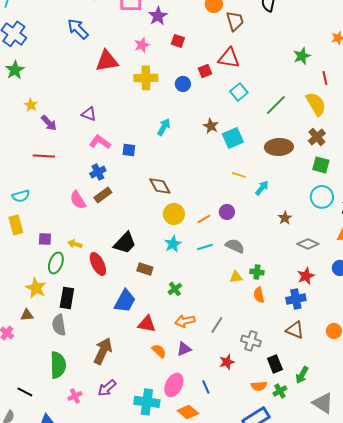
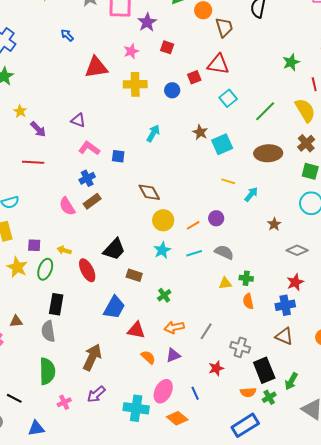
blue arrow: (78, 29) -> (67, 35), size x0.6
yellow star: (36, 288) -> (17, 267), moved
black rectangle: (275, 364) -> (264, 370), size x1.4

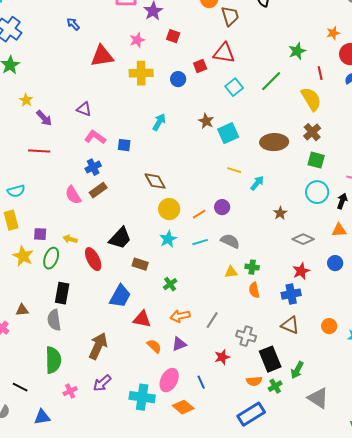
green line: (265, 111) -> (271, 81), moved

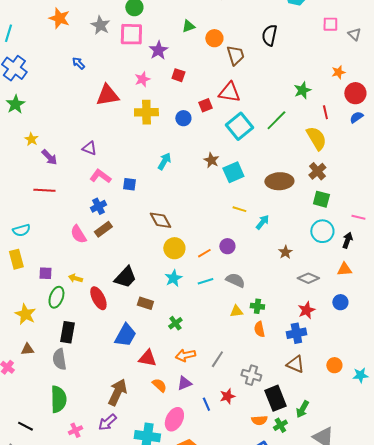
cyan square: (234, 87) -> (239, 126), size x1.5
yellow star: (23, 256) -> (25, 314), moved
brown arrow: (98, 346) -> (117, 392), moved
blue line: (201, 382) -> (206, 404), moved

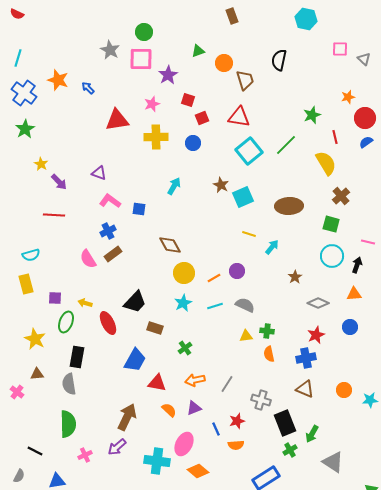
orange star: (59, 18) -> (58, 80), moved
red square: (205, 105) -> (202, 118), moved
brown cross: (317, 171) -> (341, 196), moved
orange semicircle: (259, 420) -> (236, 445), moved

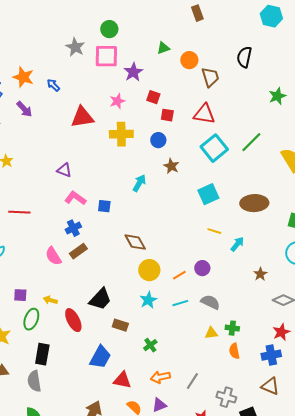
green star: (312, 115) -> (277, 96), moved
red square: (202, 118) -> (167, 115), turned 32
purple arrow: (59, 182) -> (24, 109), moved
brown star: (221, 185) -> (171, 166), moved

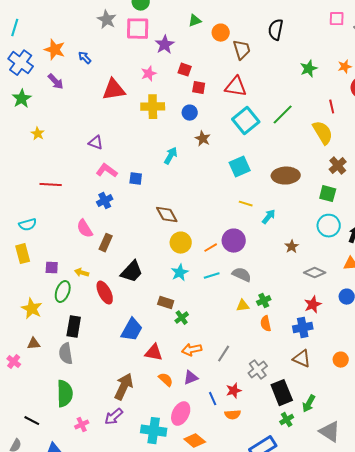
brown rectangle: (78, 251) -> (106, 243), moved, turned -30
purple circle: (202, 268) -> (234, 241), size x1.5
brown rectangle: (120, 325) -> (166, 303), moved
green cross: (232, 328) -> (264, 301), turned -32
gray cross: (226, 397) -> (258, 370), turned 36

